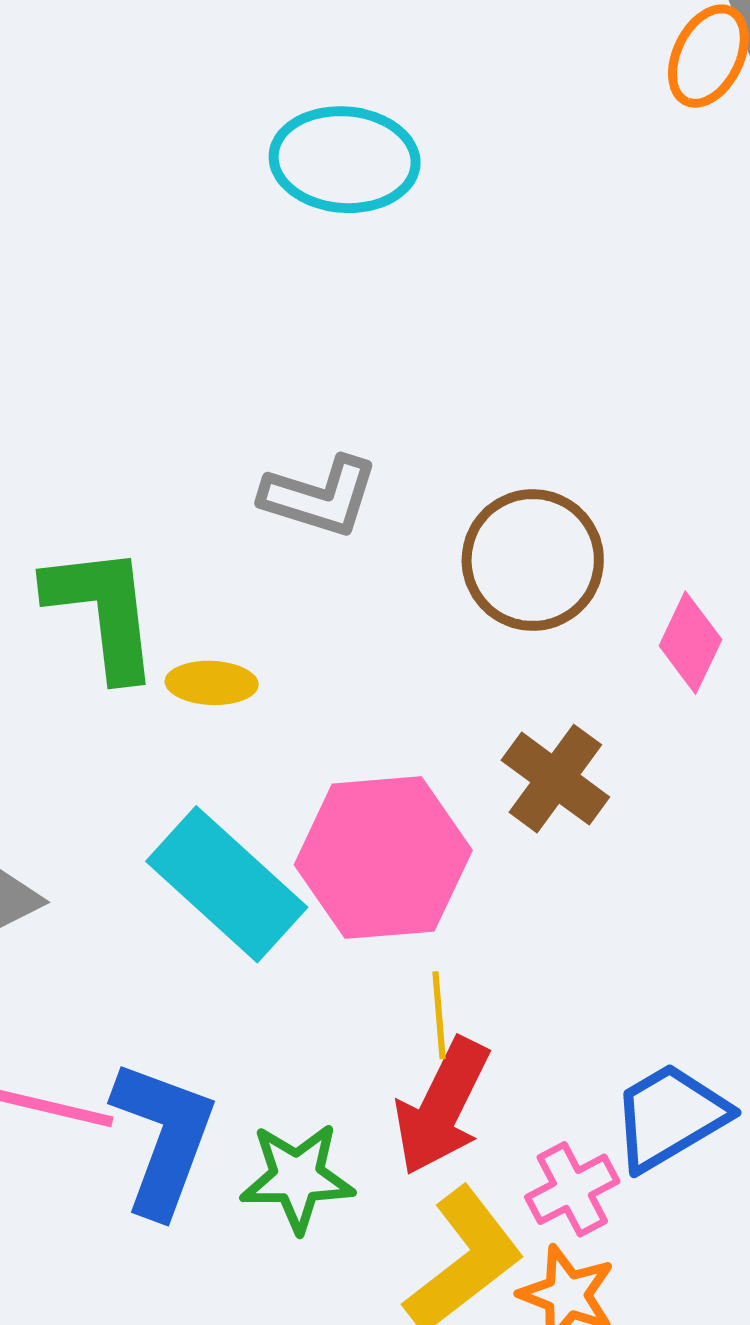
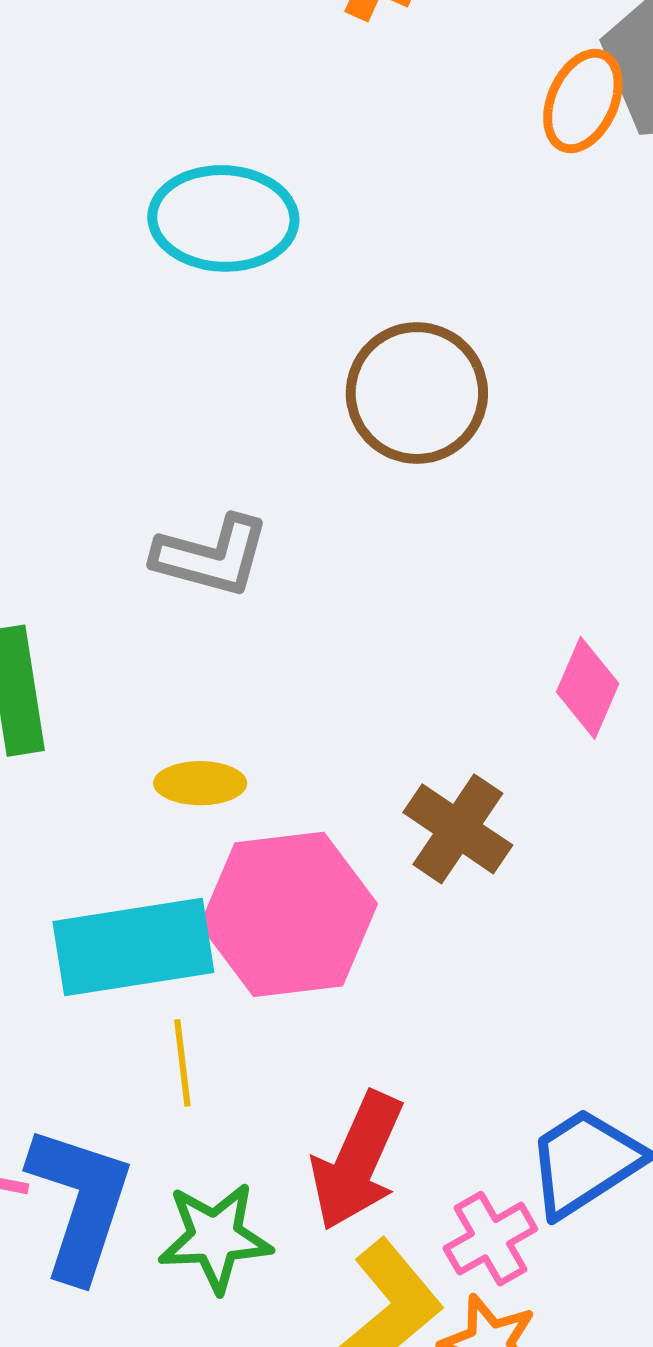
brown circle: (533, 560) -> (417, 393), moved
yellow ellipse: (212, 683) -> (200, 783), moved
cyan rectangle: (227, 884) -> (133, 947), turned -49
yellow line: (439, 1015) -> (182, 1063), moved

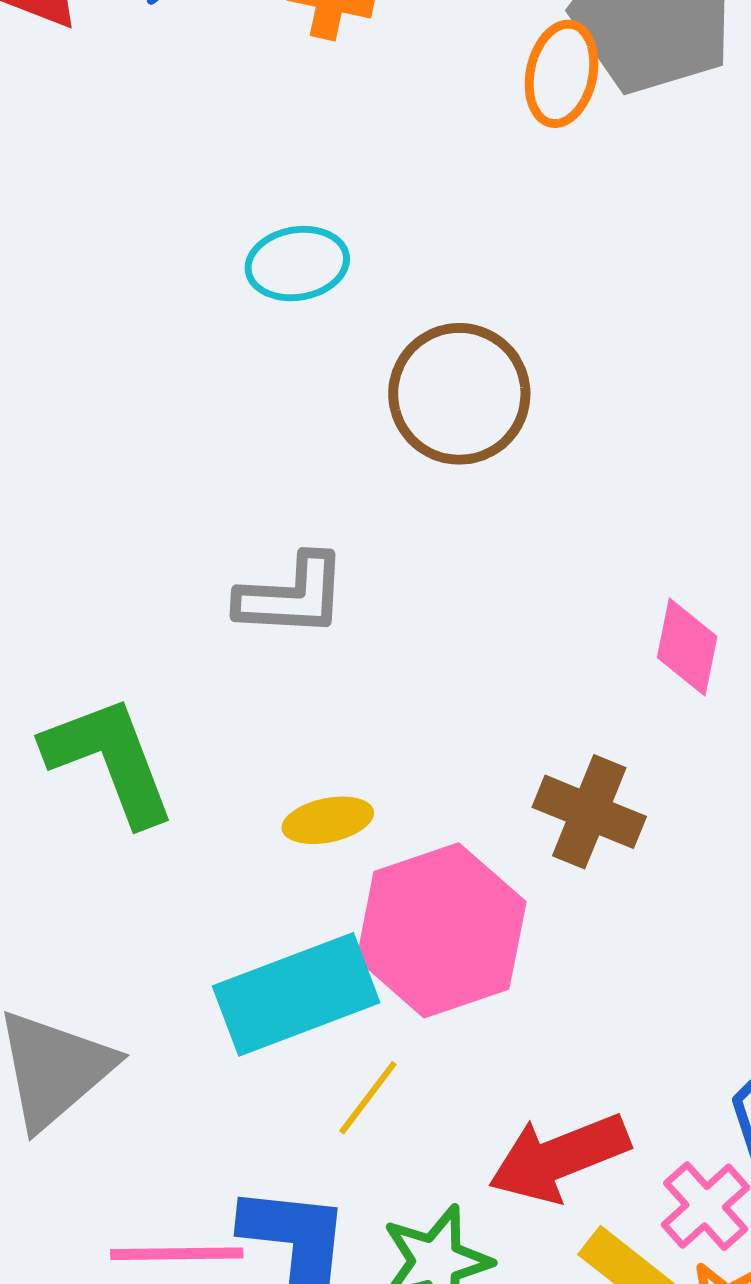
cyan ellipse: (223, 218) -> (297, 264), moved, size x0.7
yellow line: (182, 1063) -> (368, 1098), turned 56
red arrow: (357, 1161) -> (559, 1158), turned 56

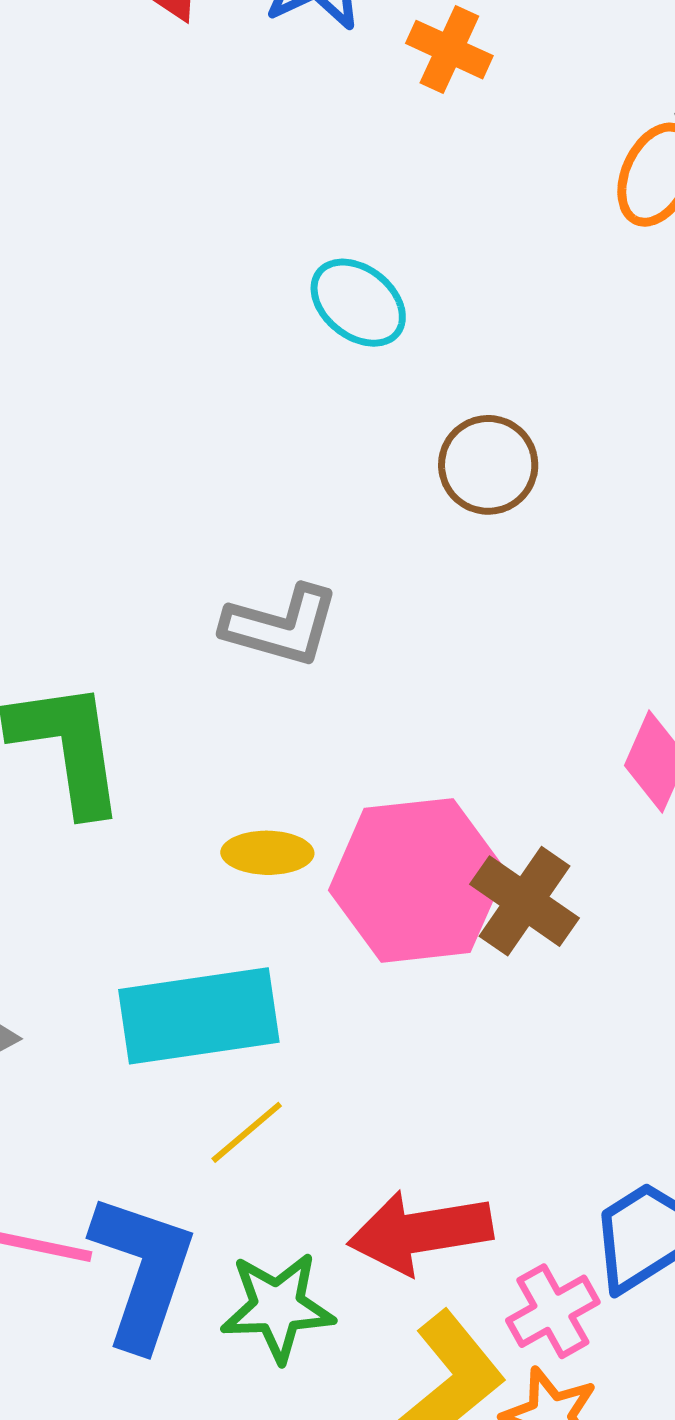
cyan ellipse: (297, 264) -> (358, 303), turned 36
brown circle: (459, 394) -> (488, 465), size x0.7
pink hexagon: (441, 930) -> (417, 880), moved

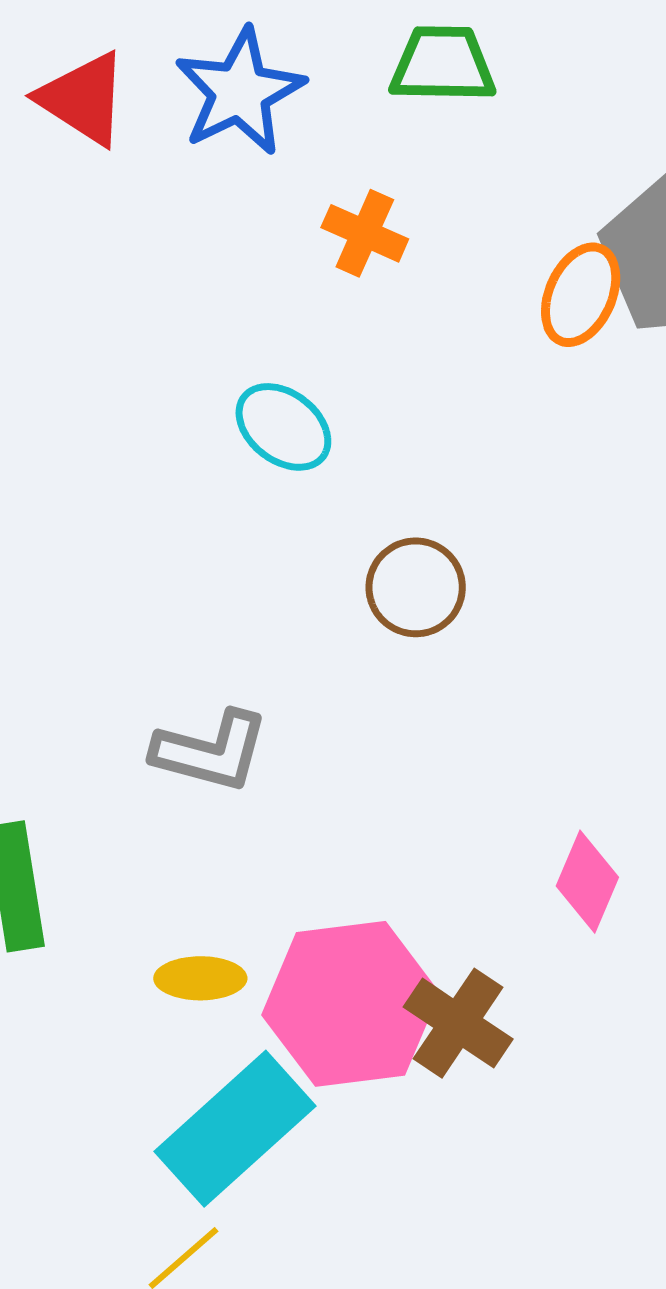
orange cross: (449, 50) -> (365, 233), moved
cyan rectangle: (199, 1016) -> (235, 1129), moved, turned -33

